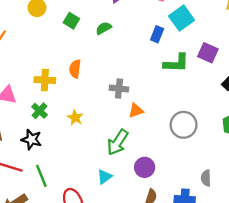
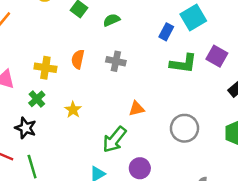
gray cross: (119, 89) -> (116, 61), moved

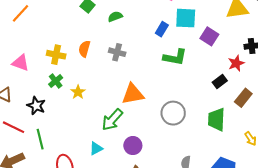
cyan square: (193, 17) -> (186, 18), turned 30
purple square: (217, 56) -> (209, 36), moved
green cross: (37, 99) -> (56, 81), moved
orange triangle: (137, 109) -> (133, 94), size x1.6

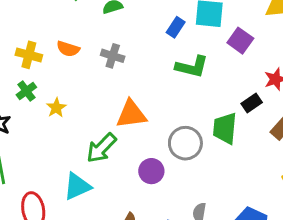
orange semicircle: (84, 49) -> (68, 49), turned -91
green trapezoid: (216, 119) -> (225, 128), moved
purple circle: (133, 146) -> (151, 171), moved
cyan triangle: (96, 148) -> (77, 186), size x1.5

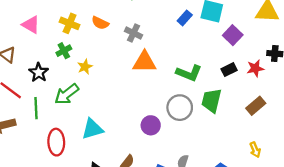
green L-shape: (192, 67) -> (189, 73), moved
black rectangle: (252, 103) -> (229, 70), moved
orange triangle: (131, 114) -> (144, 62), moved
green arrow: (101, 148) -> (67, 94), moved

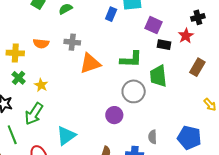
purple square: (233, 35) -> (154, 25), moved
black rectangle: (229, 70) -> (164, 45), turned 56

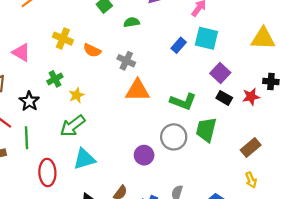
yellow cross: (15, 53) -> (63, 39), moved
brown rectangle: (197, 67) -> (251, 148), moved
green arrow: (34, 114) -> (73, 126), moved

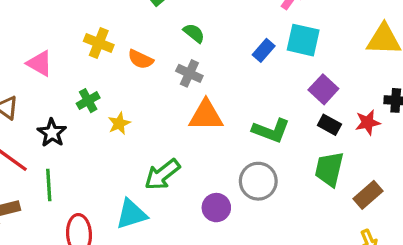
green semicircle: (132, 22) -> (194, 33), moved, turned 49
green arrow: (73, 126) -> (162, 175), moved
green trapezoid: (206, 130) -> (329, 169), moved

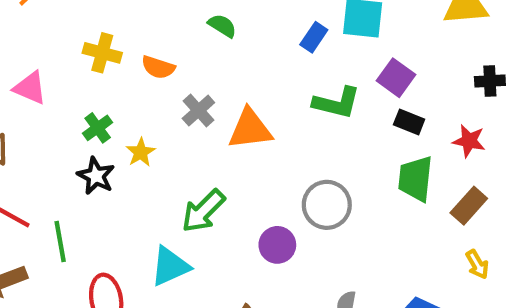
gray cross: (189, 73) -> (198, 111), moved, turned 30
red star: (368, 122) -> (469, 141), moved, turned 30
green L-shape: (271, 130) -> (337, 103), moved
black star: (52, 133) -> (96, 176), moved

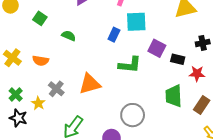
yellow cross: (102, 53) -> (12, 58), turned 30
gray cross: (198, 111) -> (56, 89), moved
black rectangle: (409, 122) -> (178, 59), moved

